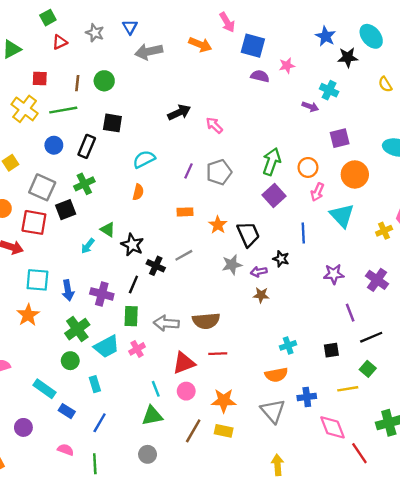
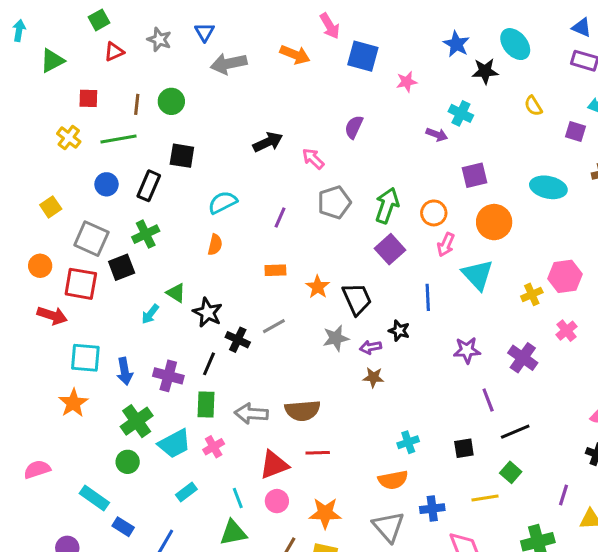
purple semicircle: (260, 76) -> (354, 127), moved, turned -78
yellow cross: (25, 109) -> (69, 138), size x0.7
gray pentagon: (219, 172) -> (334, 202), moved
cyan rectangle: (95, 384) -> (186, 492), moved, turned 70

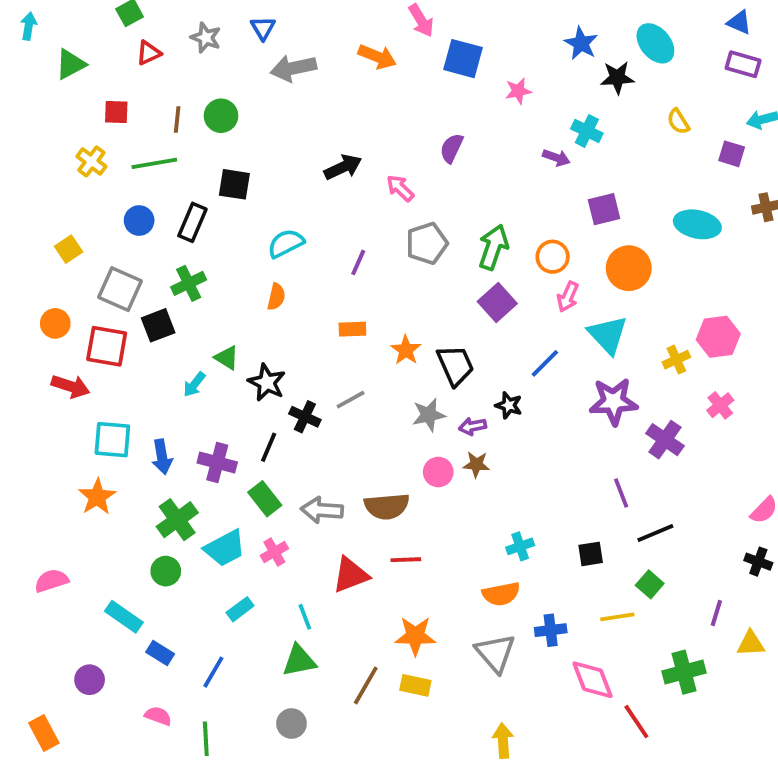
blue line: (428, 297) -> (545, 363), turned 48
purple star: (467, 350) -> (614, 402), moved, size x1.4
green rectangle: (206, 405) -> (265, 499), turned -40
pink circle: (277, 501) -> (438, 472), moved

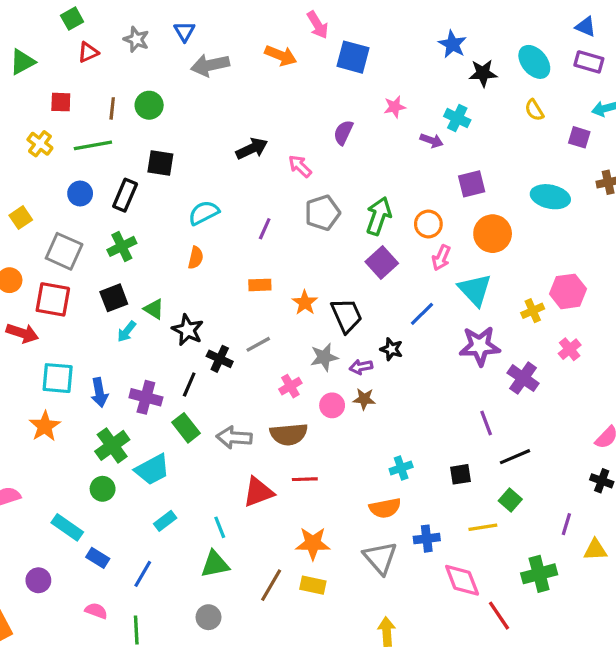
cyan ellipse: (655, 43) -> (534, 62), moved
pink star: (518, 91) -> (395, 107), moved
black square: (158, 325) -> (114, 298), moved
pink cross: (274, 552) -> (290, 386), moved

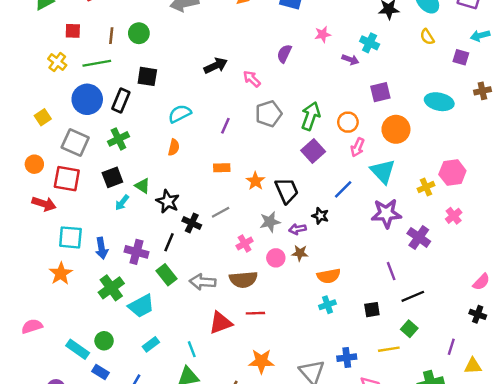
blue circle: (80, 194) -> (87, 99), size x1.6
green circle: (103, 489) -> (104, 341), moved
orange semicircle: (385, 508) -> (329, 276), moved

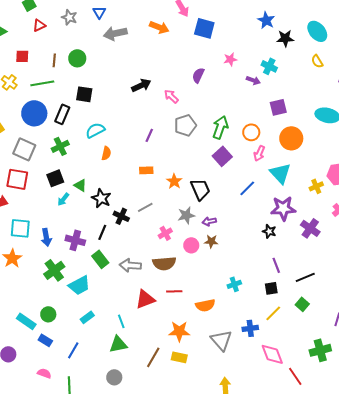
cyan semicircle: (180, 114) -> (95, 130), moved
black star: (320, 216) -> (269, 231), moved
purple line: (391, 271) -> (276, 265), moved
orange semicircle: (329, 276) -> (205, 305), moved
yellow line: (389, 349) -> (273, 313), moved, turned -36

